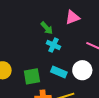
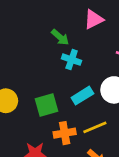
cyan rectangle: (59, 72) -> (82, 96), turned -49

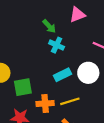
green square: (47, 105) -> (23, 87), moved

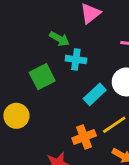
green square: (23, 87) -> (42, 77), moved

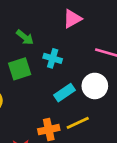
green arrow: (59, 39) -> (25, 37), moved

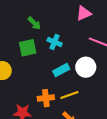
pink triangle: (72, 19) -> (84, 13), moved

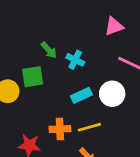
green arrow: (34, 23) -> (49, 50), moved
green square: (28, 48) -> (33, 77), moved

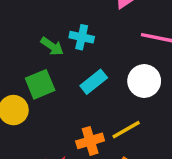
cyan cross: (75, 60) -> (82, 37), moved
cyan rectangle: (81, 95) -> (94, 82), moved

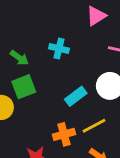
green arrow: (52, 46) -> (19, 58), moved
cyan rectangle: (94, 82) -> (76, 96), moved

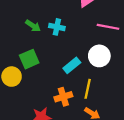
green arrow: (19, 58) -> (33, 26), moved
yellow line: (94, 126) -> (88, 89), turned -48

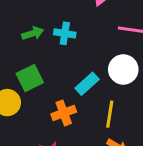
green arrow: (33, 26) -> (33, 33), turned -49
orange cross: (63, 97) -> (64, 113), moved

